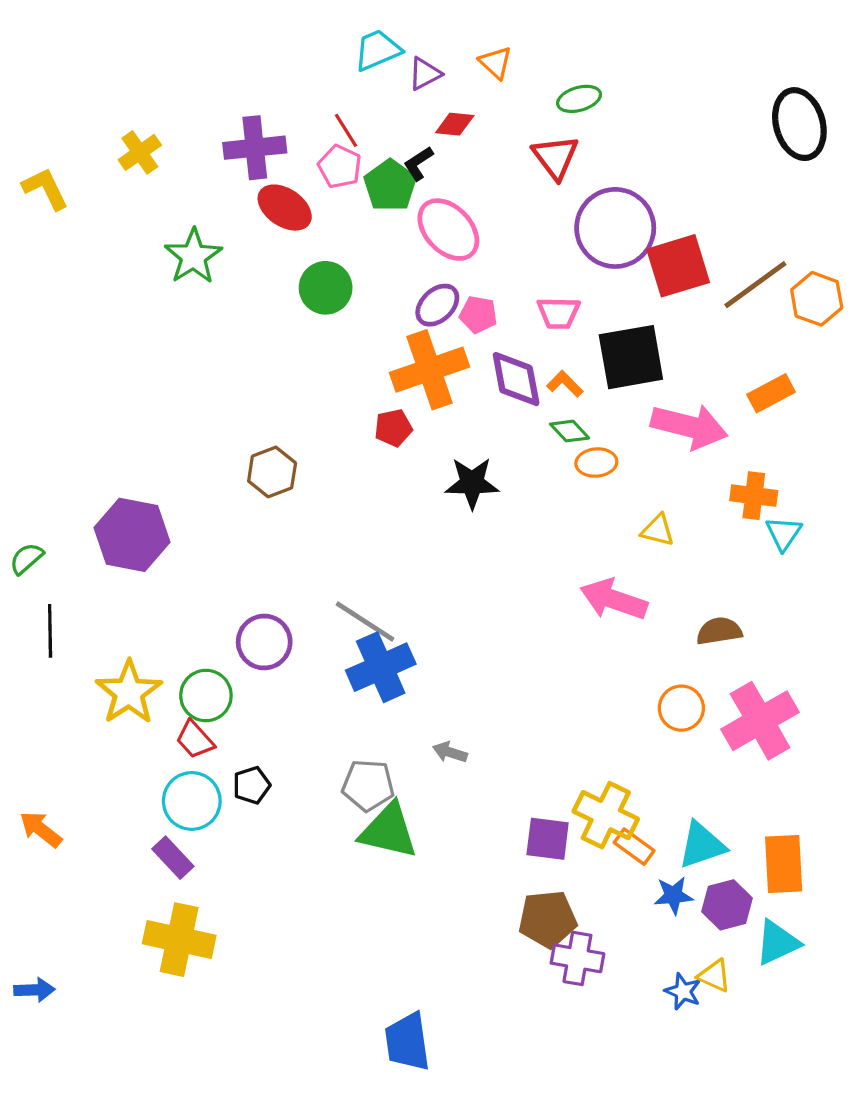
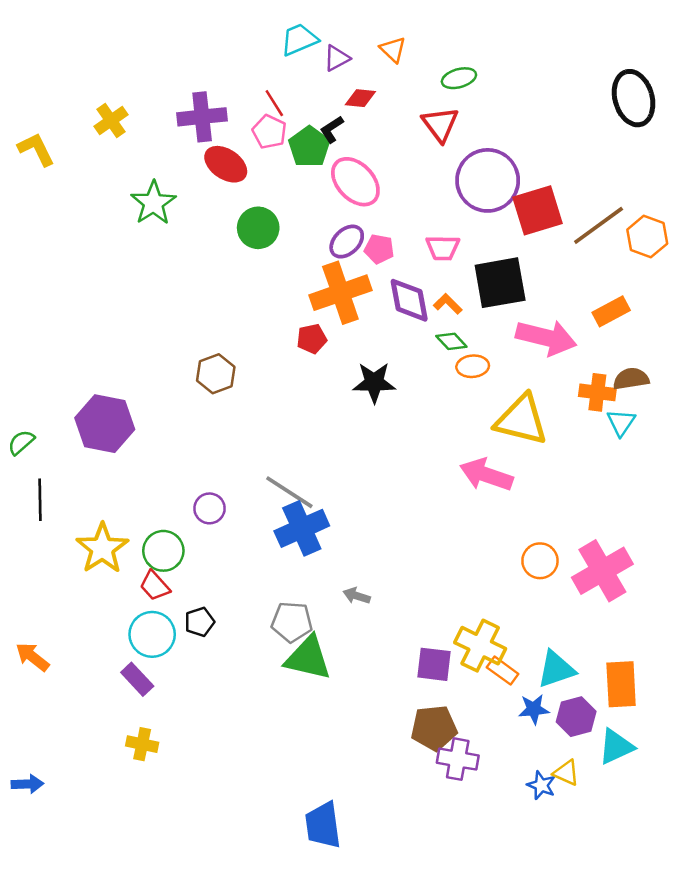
yellow triangle: (658, 530) -> (521, 420), size x2.0
brown semicircle: (719, 631) -> (631, 379), moved
purple circle: (264, 642) -> (210, 508), size x0.7
yellow cross: (179, 940) -> (142, 744), size x0.6

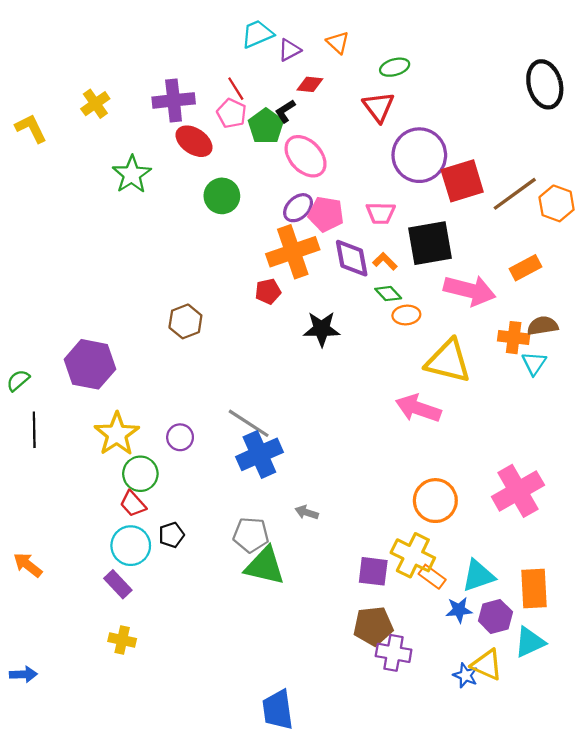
pink pentagon: (379, 249) -> (326, 214), size x1.4
yellow star: (102, 548) -> (117, 434), moved
orange circle: (540, 561) -> (435, 501), moved, size x1.4
yellow triangle: (566, 773) -> (487, 665), size x1.4

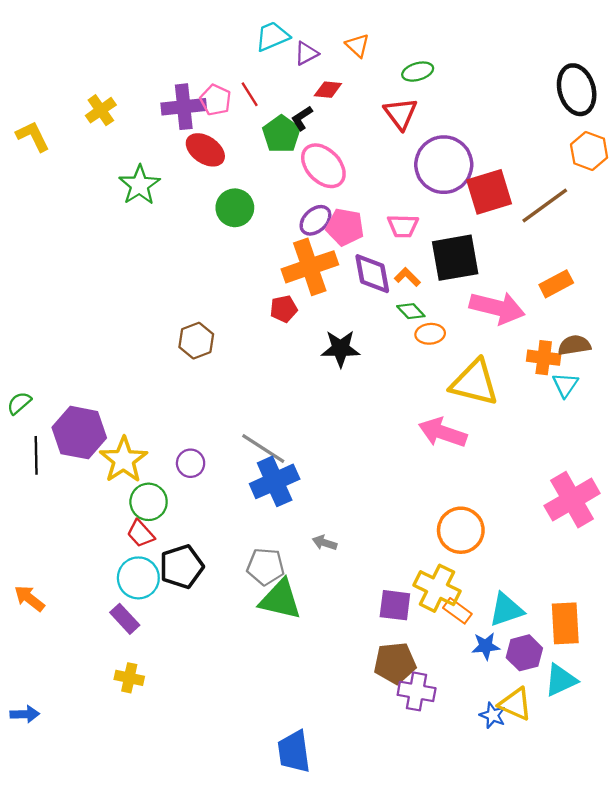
pink pentagon: (232, 113) -> (216, 100), moved
orange hexagon: (557, 203) -> (589, 151), moved
purple hexagon: (90, 364) -> (79, 433), moved
pink cross: (518, 491) -> (572, 500), moved
black pentagon: (171, 535) -> (181, 567), size x1.6

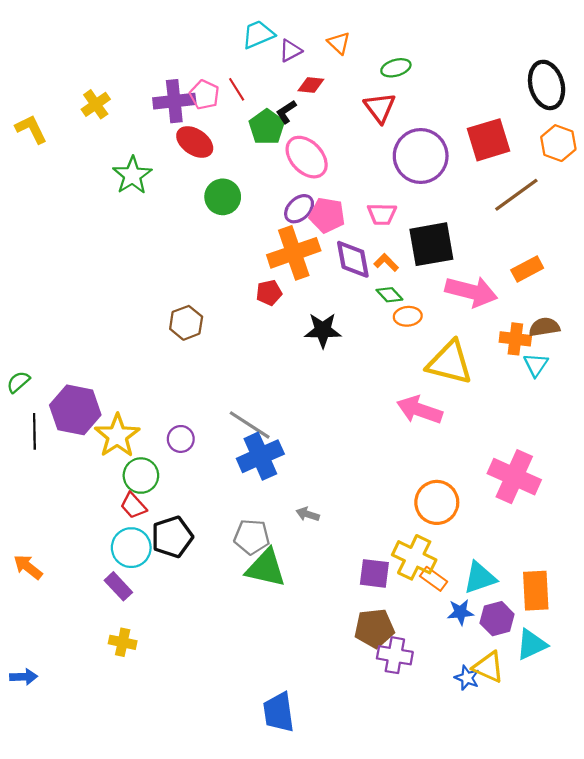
red square: (489, 192) -> (488, 140), moved
pink cross: (572, 500) -> (514, 477), moved, turned -36

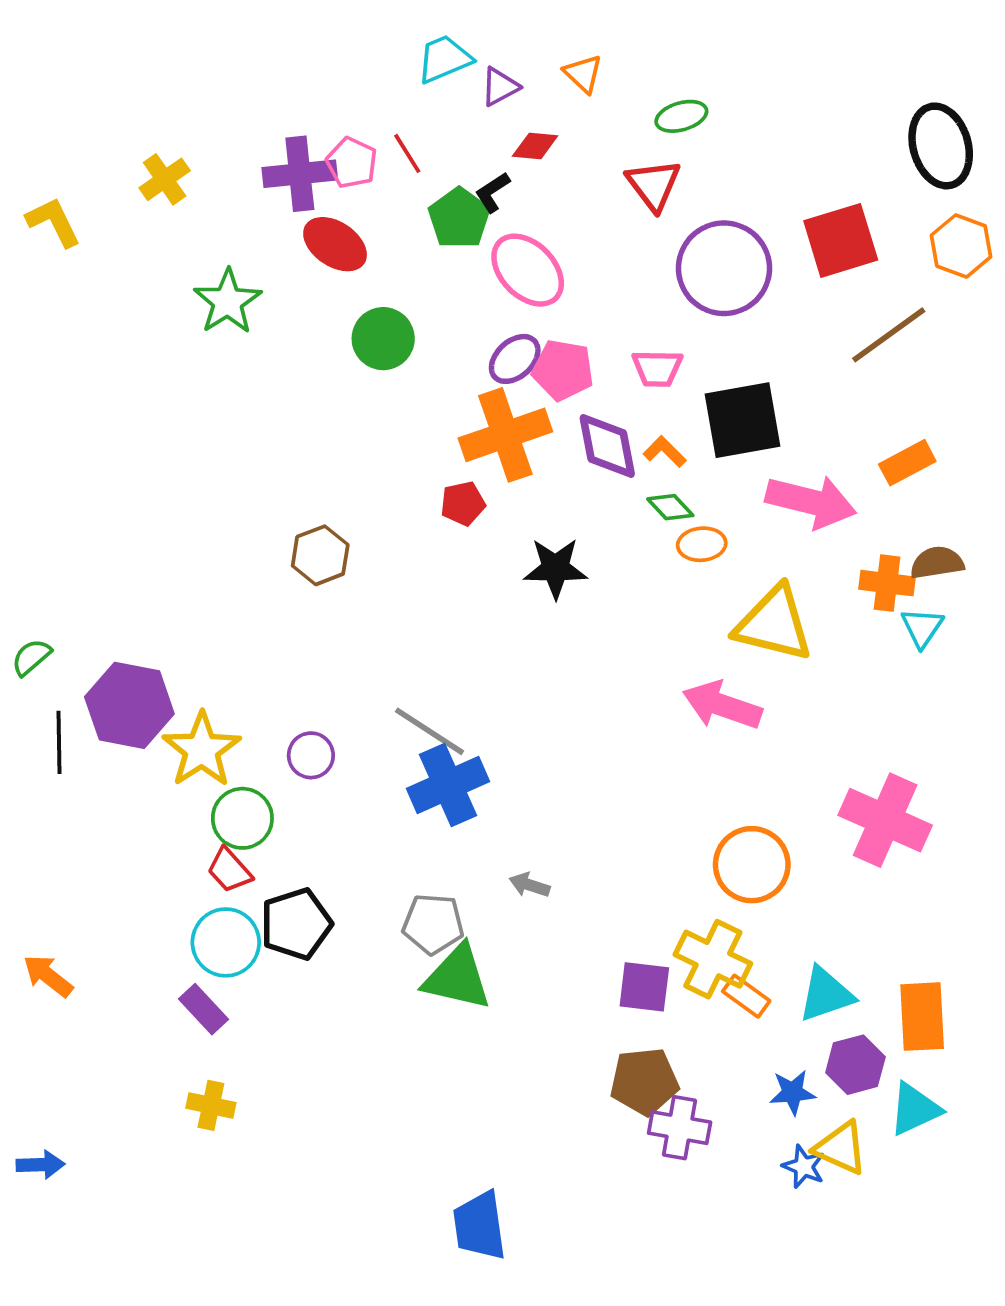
blue star: (460, 612) -> (792, 1092), moved

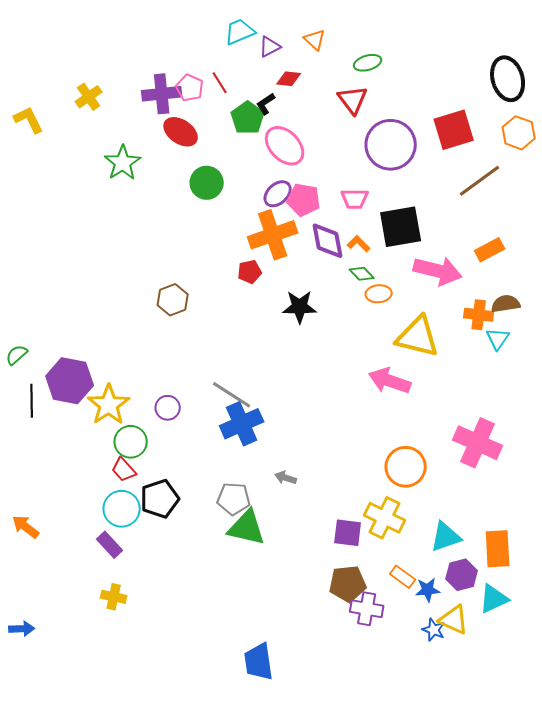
orange rectangle: (746, 996) -> (403, 577), moved

